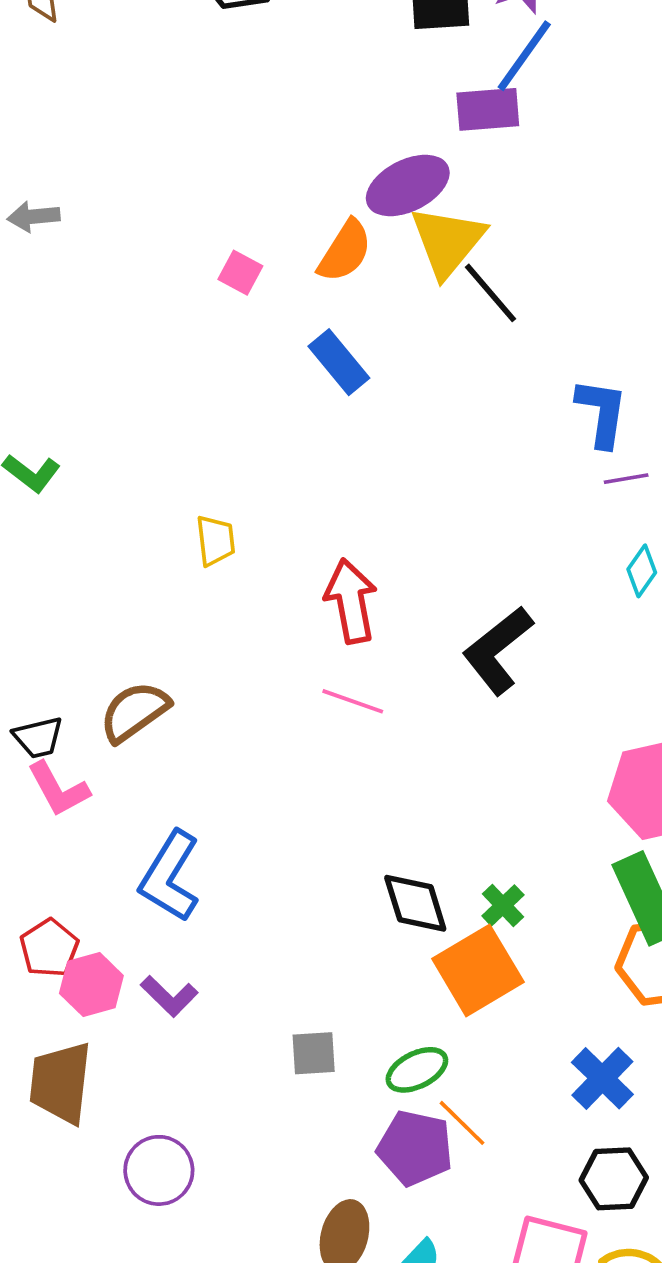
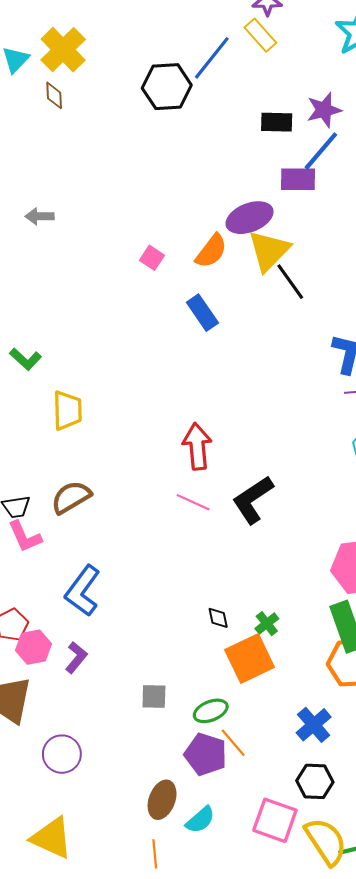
yellow trapezoid: (215, 541) -> (67, 410), moved, size x1.4
black L-shape: (498, 650) -> (253, 500), moved
black diamond: (415, 903) -> (218, 618), size x0.6
purple L-shape: (169, 996) -> (76, 657), turned -100

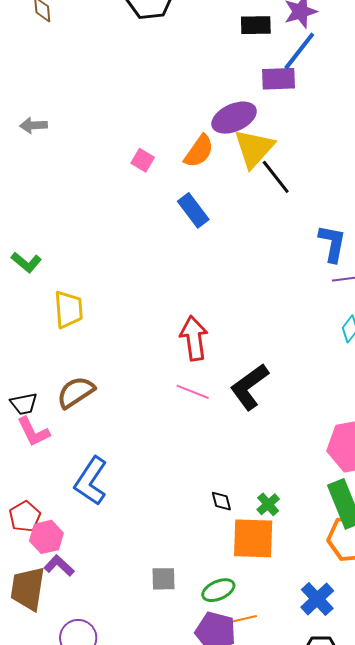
purple L-shape: (76, 657) -> (59, 566), moved, turned -84
orange square: (250, 658) -> (253, 538), turned 30
orange line: (233, 743) -> (241, 620), turned -60

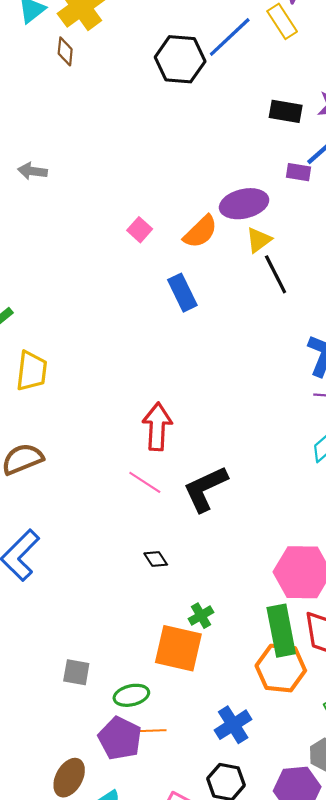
purple rectangle: (279, 79) -> (299, 172), size x0.7
yellow triangle: (254, 148) -> (259, 240), size x0.6
black diamond: (221, 501) -> (156, 559), moved, turned -30

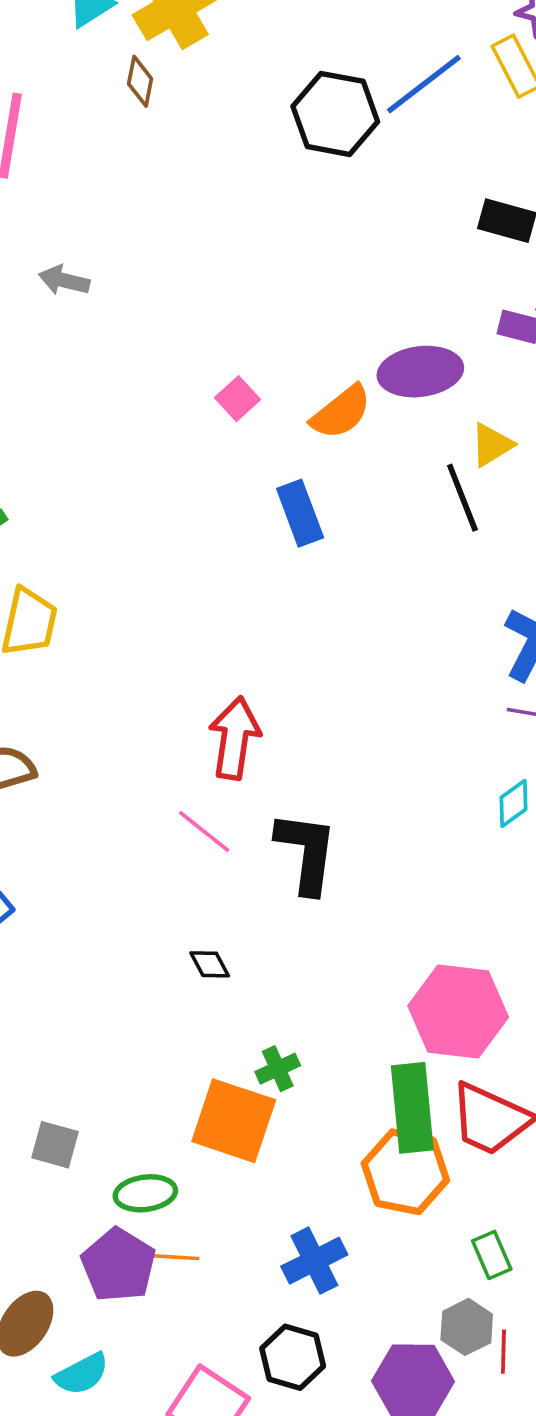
yellow triangle: (259, 240) -> (492, 445), moved
black L-shape: (205, 489) -> (306, 852), turned 117

